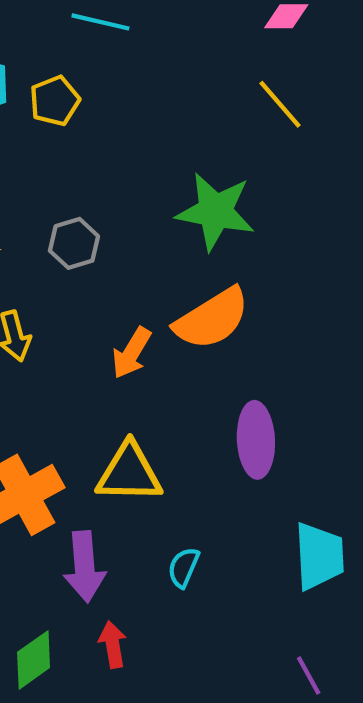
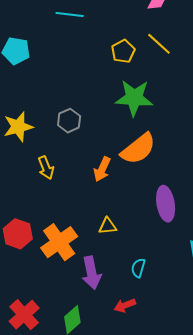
yellow pentagon: (55, 101) -> (123, 51), moved
yellow triangle: (129, 473) -> (107, 226), size x0.6
red arrow: (113, 645) -> (125, 305), moved, turned -95

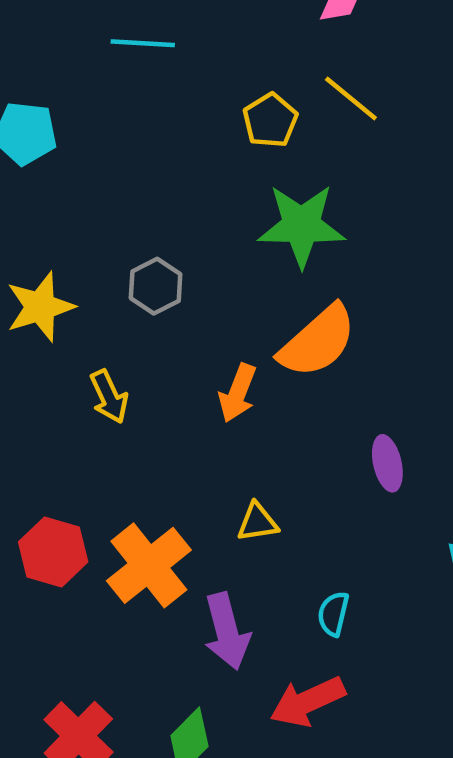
purple ellipse: (166, 204) -> (387, 463), size x0.7
red arrow: (125, 305) -> (308, 702), size x1.5

